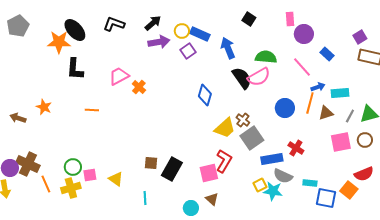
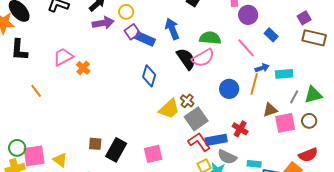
blue rectangle: (200, 34) -> (145, 39), moved
orange line: (92, 110) -> (36, 91), turned 48
brown triangle: (326, 113) -> (270, 110), moved
red L-shape: (224, 161) -> (199, 142), moved, turned -65
pink square: (90, 175) -> (34, 156), size x1.6

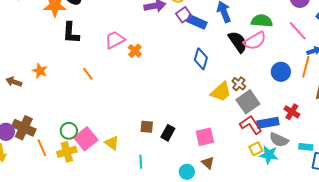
black rectangle: (116, 150) -> (168, 133), size x0.7
pink square: (34, 156) -> (86, 139), turned -30

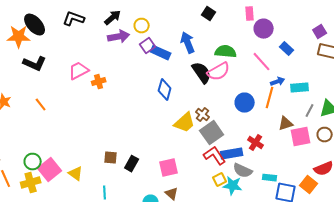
black L-shape: (71, 33) -> (35, 64), turned -70
orange cross: (135, 51) -> (99, 82), turned 32
orange line: (88, 74) -> (41, 105), moved

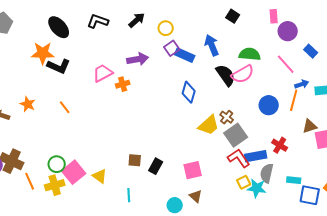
orange star: (19, 37) -> (43, 53), moved
purple arrow: (119, 37) -> (138, 59), moved
gray semicircle: (243, 171) -> (267, 173), turned 78

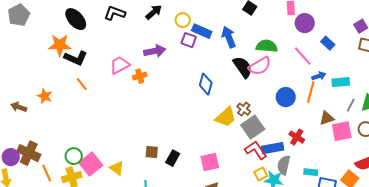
purple square: (172, 48) -> (189, 40), turned -35
blue rectangle: (185, 55) -> (202, 31), moved
orange line: (65, 107) -> (82, 84), moved

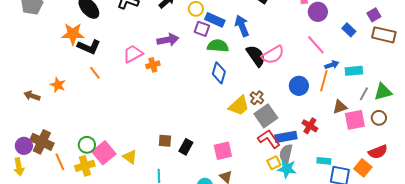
blue rectangle: (328, 43) -> (349, 30), moved
green semicircle: (267, 46) -> (218, 46), moved
gray semicircle: (284, 165) -> (286, 154), moved

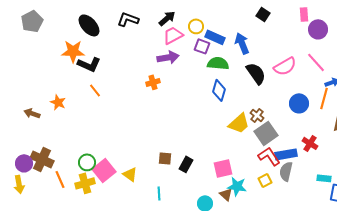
pink trapezoid: (133, 54) -> (173, 35), moved
pink semicircle: (273, 55) -> (285, 66), moved
yellow square: (274, 163) -> (265, 180), moved
cyan star: (287, 169) -> (237, 186), moved

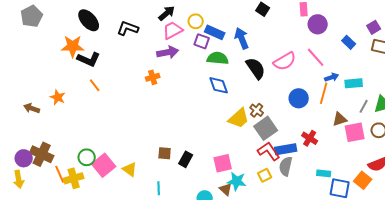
black L-shape: (128, 19) -> (128, 28), moved
blue diamond: (219, 90) -> (219, 85), turned -35
yellow cross: (85, 183) -> (74, 178), moved

